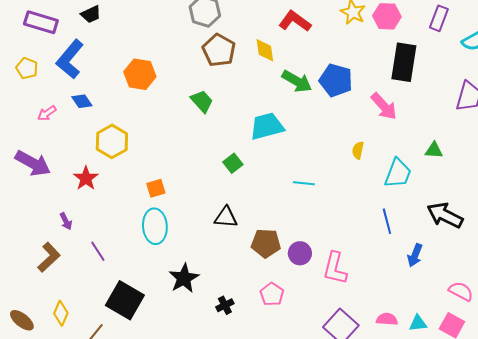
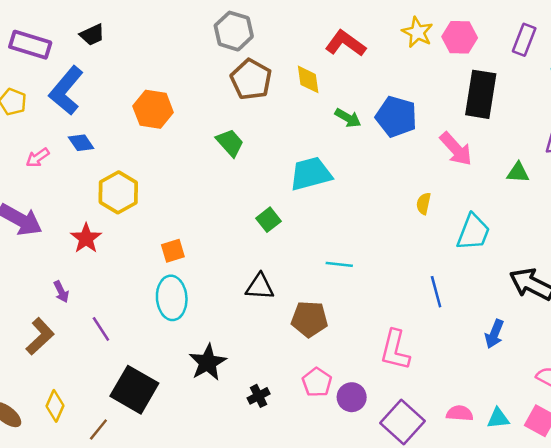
green arrow: (297, 81) -> (348, 118), size x0.7
green triangle: (434, 150) -> (518, 173), moved
cyan line: (304, 183) -> (339, 264), moved
blue line: (387, 221) -> (436, 292), moved
purple circle: (300, 253) -> (352, 397), moved

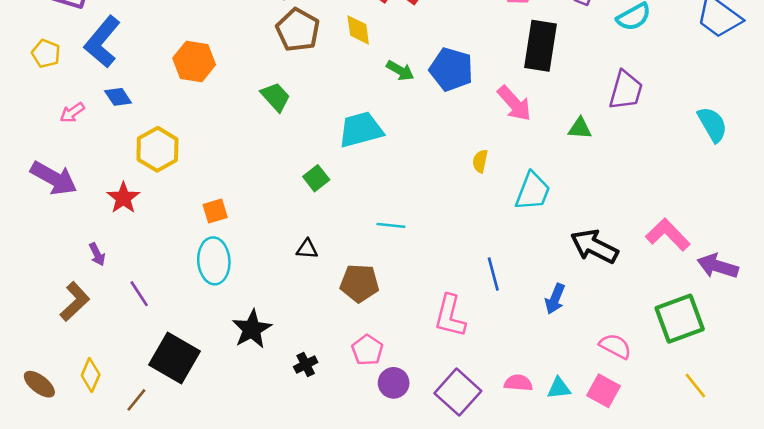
black triangle: (260, 287) -> (307, 249), size x0.7
blue line: (436, 292) -> (493, 274), moved
purple circle: (352, 397) -> (394, 383), moved

